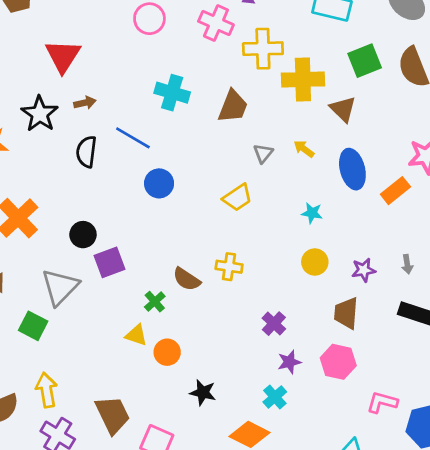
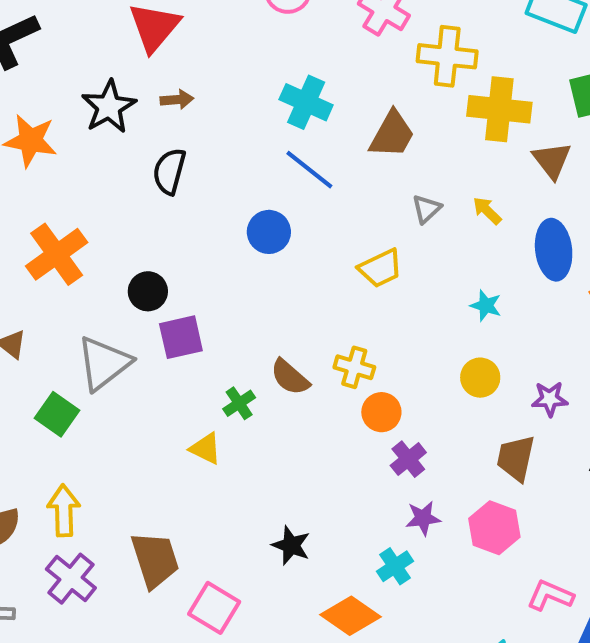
blue line: (133, 138) -> (309, 170), moved
orange circle: (167, 352) -> (381, 412), moved

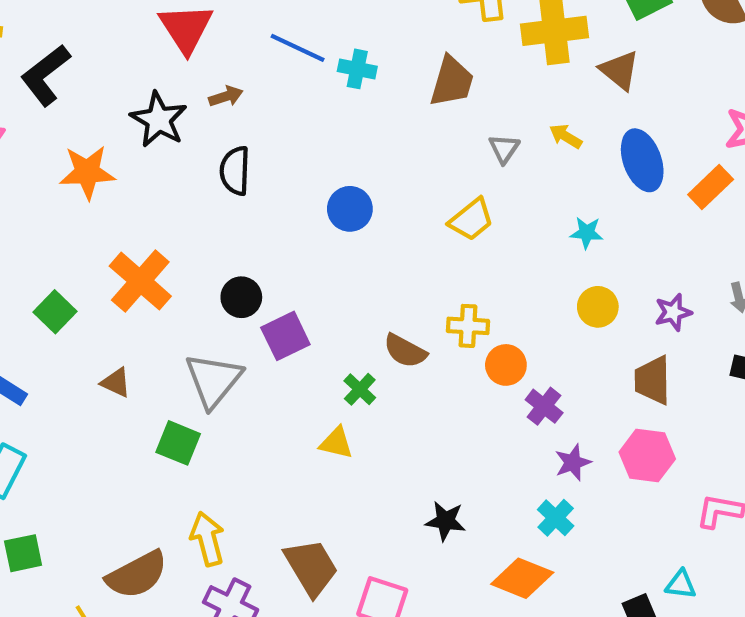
cyan cross: (306, 102) -> (357, 69), size x0.7
blue line: (309, 170) -> (298, 48), moved

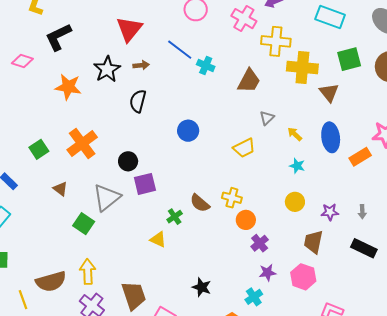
yellow arrow: (566, 136) -> (295, 134), moved

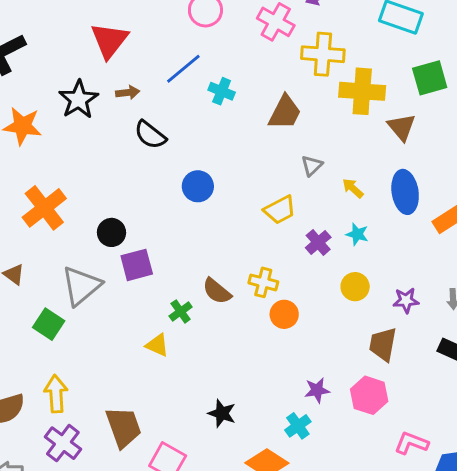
blue line: (180, 50) -> (183, 69), turned -76
black semicircle: (138, 101) -> (150, 135), moved, turned -65
purple cross: (260, 243) -> (318, 242), moved

